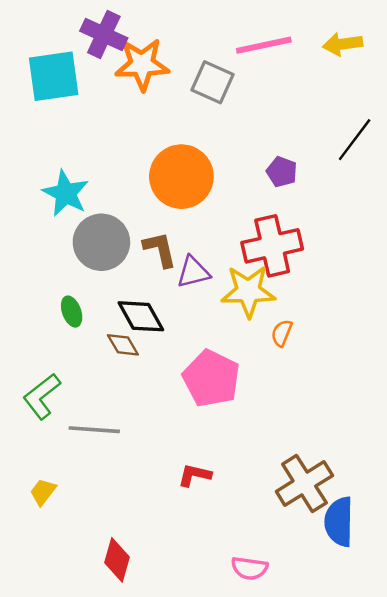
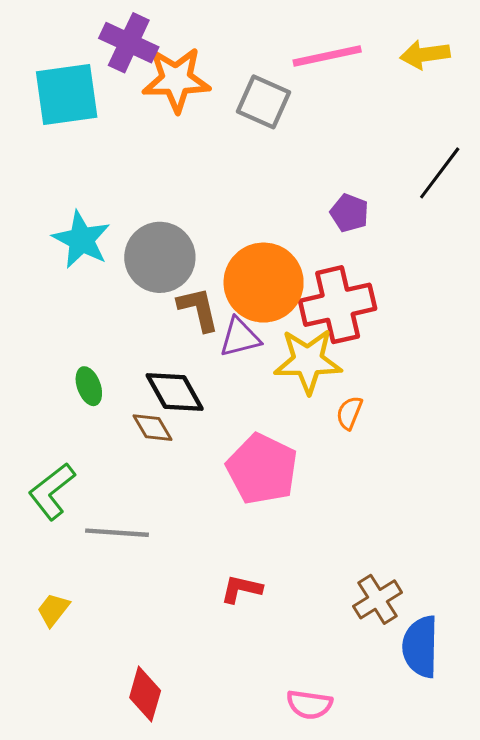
orange circle: (181, 177) -> (264, 283), moved
gray circle: (101, 242) -> (160, 257), moved
brown cross: (304, 483) -> (378, 599), size x0.7

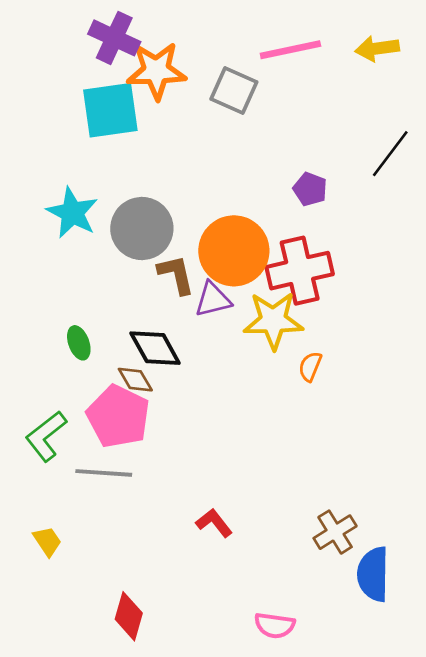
cyan square: (67, 94) -> (110, 110), moved
pink pentagon: (262, 469) -> (118, 416), moved
red L-shape: (241, 589) -> (214, 523), turned 39
yellow trapezoid: (53, 610) -> (47, 541), turned 108

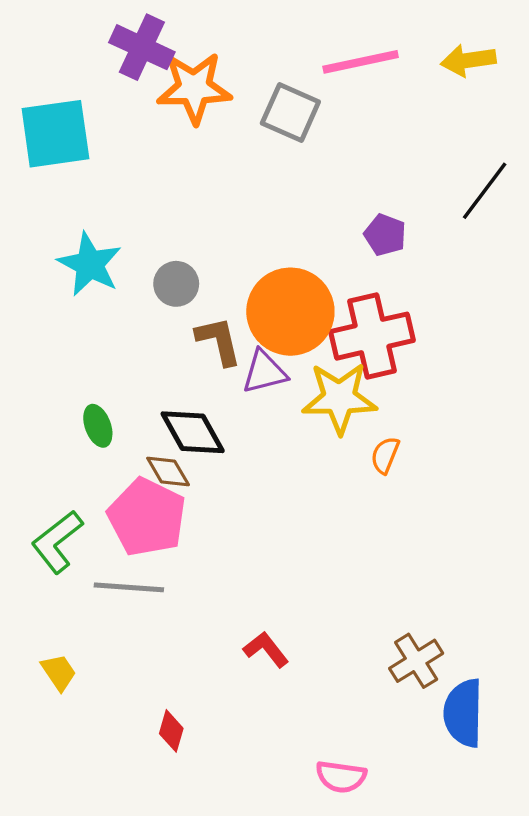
cyan square: (110, 110) -> (55, 134), moved
gray circle: (142, 229) -> (176, 284), size x0.6
red diamond: (129, 616) -> (171, 731), moved, size x0.7

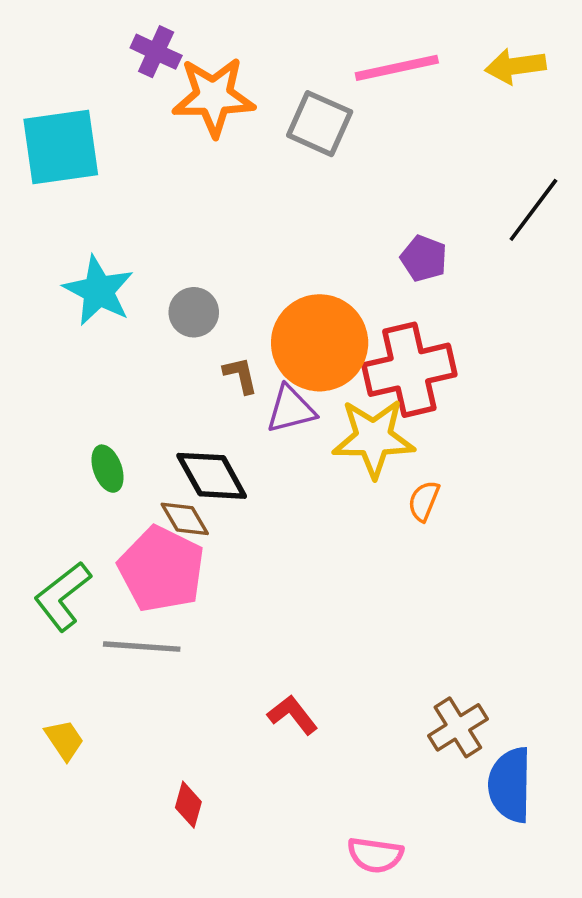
purple cross: (142, 47) -> (156, 52), size x0.7
brown L-shape: (219, 341) -> (240, 375), size x0.7

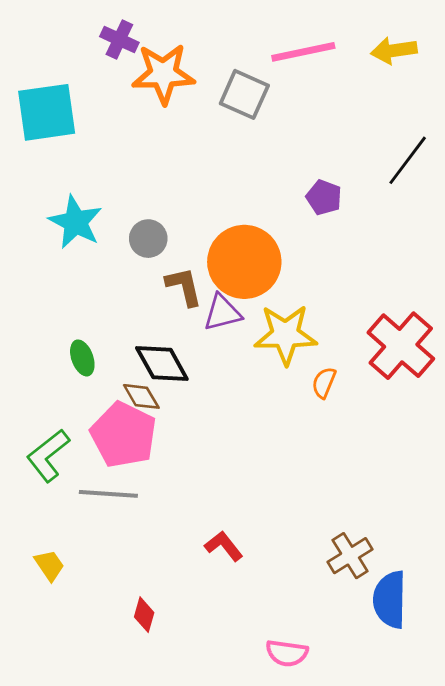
red cross: (409, 370) -> (401, 346), moved, turned -36
brown L-shape: (240, 375) -> (184, 287), size x1.4

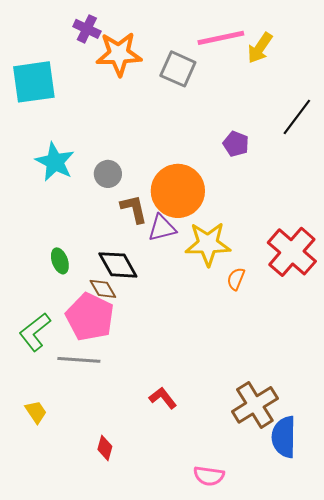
yellow arrow: (394, 50) -> (260, 48), moved, turned -48
brown cross: (350, 556) -> (255, 405), size x1.4

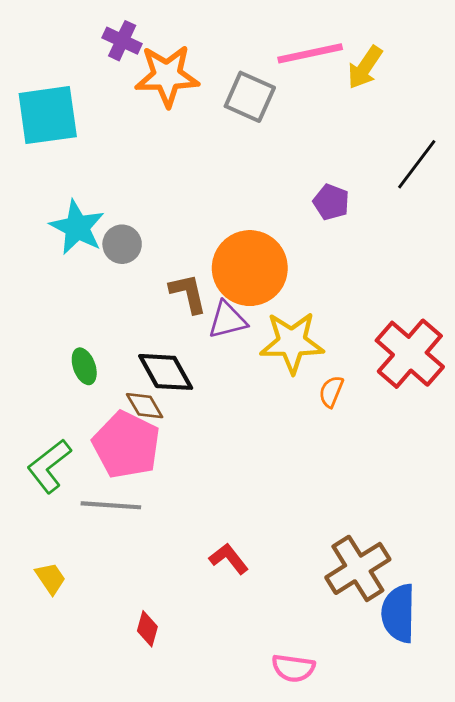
gray circle: (108, 174) -> (122, 244), moved

